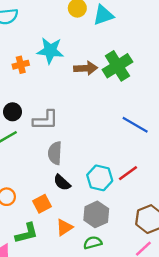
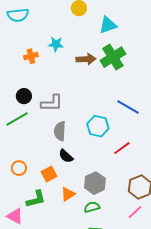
cyan triangle: (103, 15) -> (108, 25), moved
cyan star: (50, 51) -> (56, 44), size x0.7
cyan hexagon: (100, 178) -> (98, 126), moved

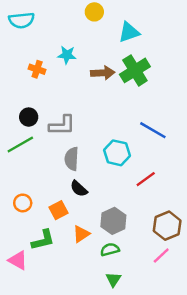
orange cross: (31, 56) -> (37, 69), turned 32

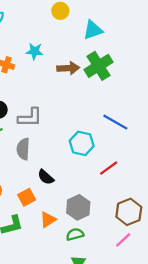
gray semicircle: (72, 159) -> (23, 149), moved

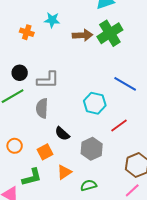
gray hexagon: (78, 207) -> (92, 149), moved

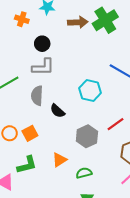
black circle: (20, 73) -> (42, 44), moved
red line: (119, 126) -> (115, 124), moved
black semicircle: (62, 134) -> (57, 111), moved
orange square: (45, 152) -> (30, 133), moved

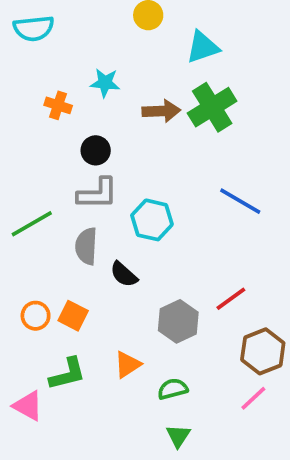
cyan hexagon: (90, 90) -> (152, 220), moved
orange square: (30, 133) -> (73, 316), turned -35

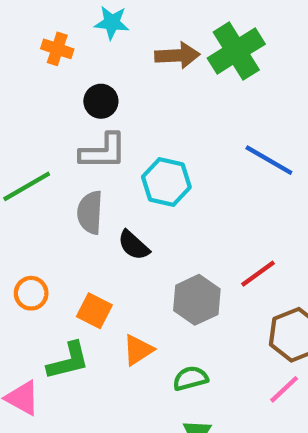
orange square: (73, 316) -> (94, 311), moved

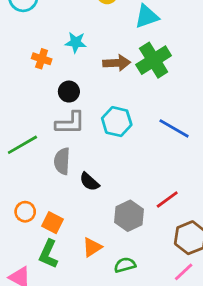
cyan hexagon: (166, 182) -> (117, 122), moved
orange square: (94, 311) -> (53, 223), moved
green L-shape: (68, 361) -> (48, 254), turned 128

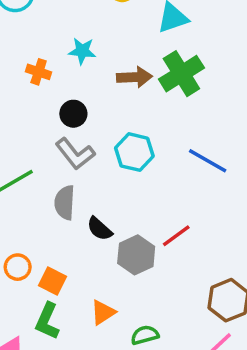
gray L-shape: (70, 123) -> (75, 154), turned 52
red line: (167, 199) -> (176, 236), moved
gray hexagon: (129, 216) -> (136, 255), moved

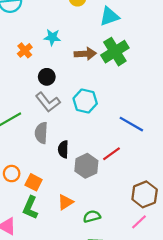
orange cross: (39, 72) -> (25, 50), turned 32
blue line: (208, 161) -> (131, 124), moved
black semicircle: (100, 229) -> (63, 149), turned 49

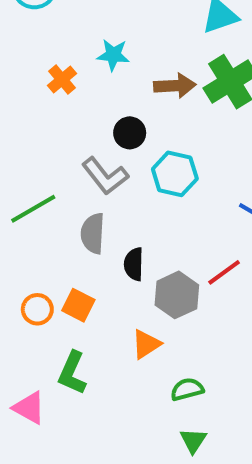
black circle: (47, 77) -> (130, 133), moved
orange square: (34, 182) -> (78, 305), moved
orange triangle: (65, 202) -> (146, 344), moved

